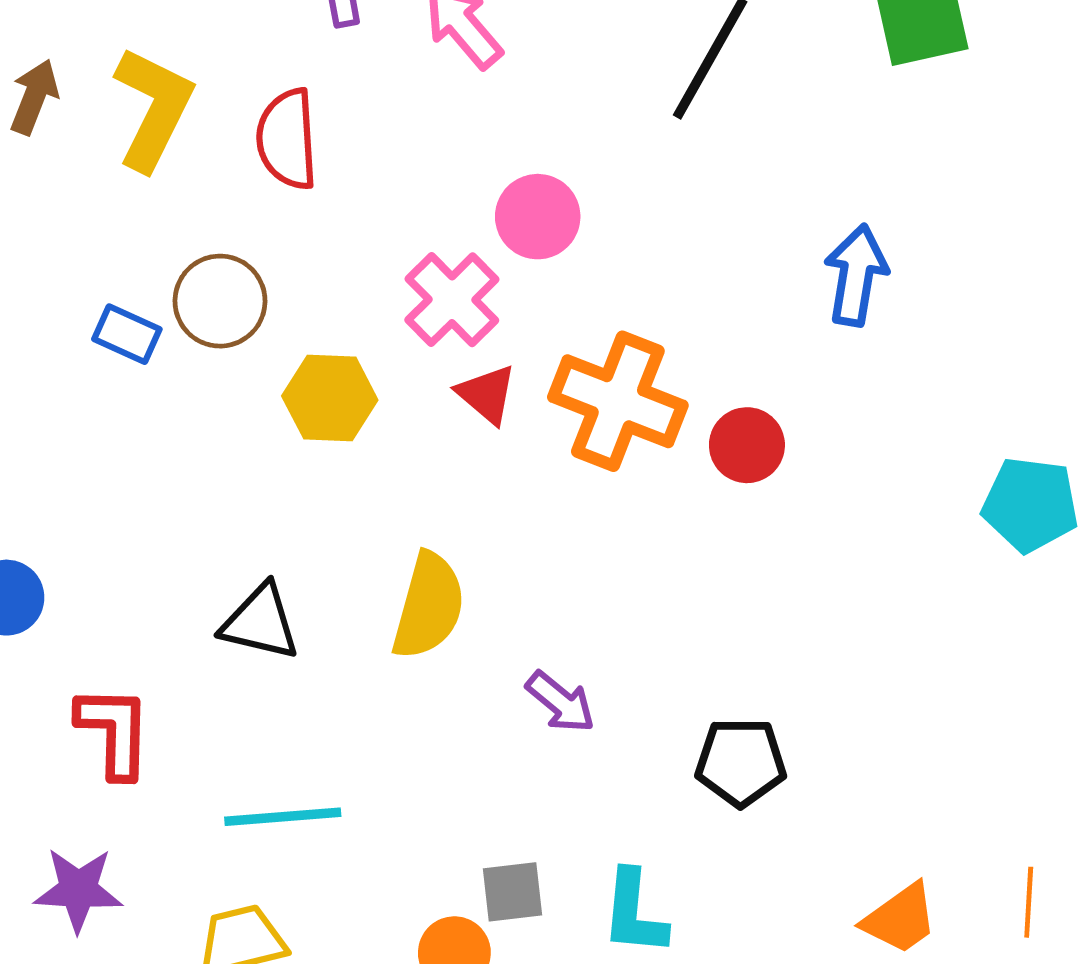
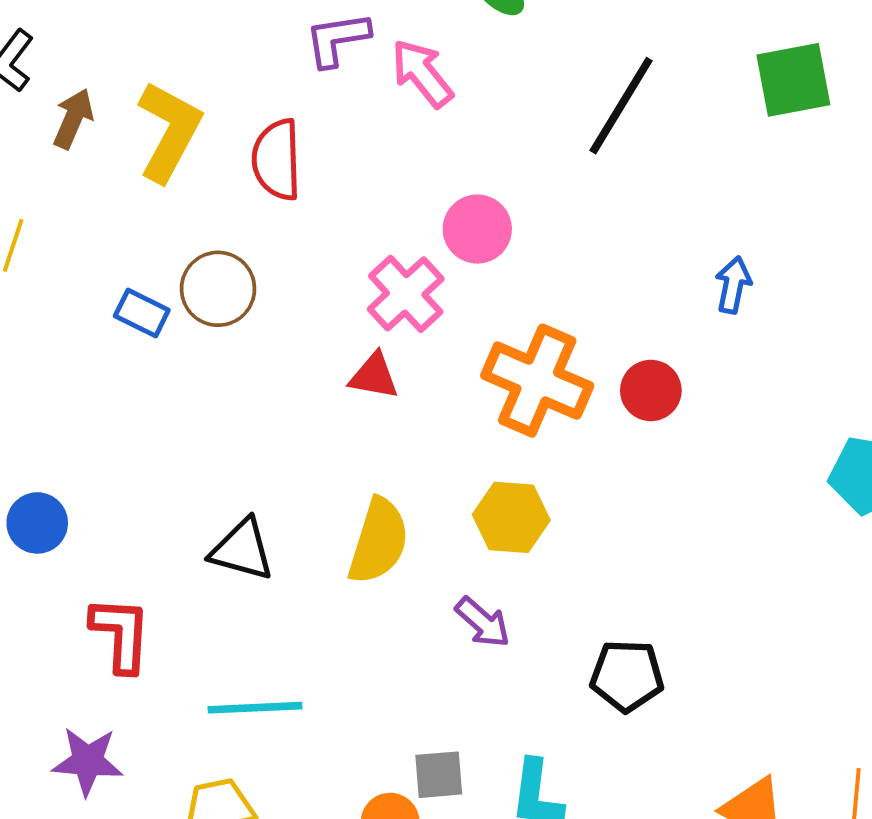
blue arrow: (856, 275) -> (733, 285), size x0.7
red triangle: (487, 394) -> (374, 376), moved, turned -32
yellow hexagon: (330, 398) -> (511, 517), moved
red circle: (747, 445) -> (651, 390), moved

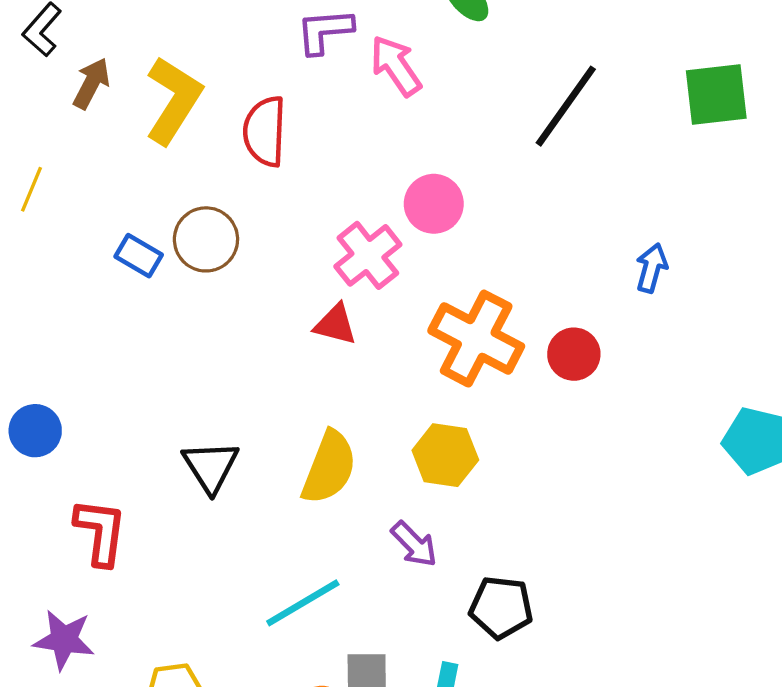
black triangle: (242, 550) -> (211, 466), turned 38
black pentagon: (627, 676) -> (501, 607), moved
cyan line: (255, 708) -> (303, 603), moved, turned -32

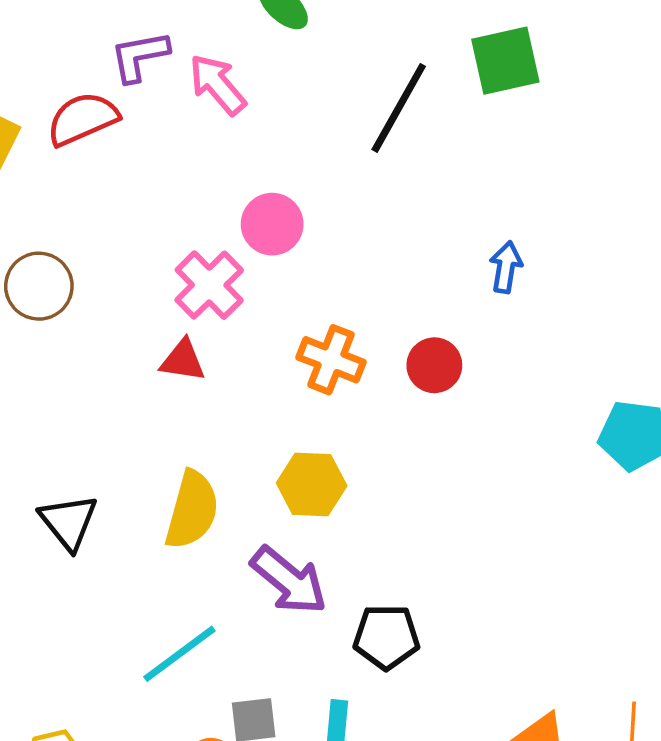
green square: (716, 95) -> (505, 61), moved
red semicircle: (265, 131) -> (83, 119), moved, turned 70
orange cross: (476, 339) -> (331, 360), size x0.7
purple arrow: (414, 544) -> (289, 580), size x1.5

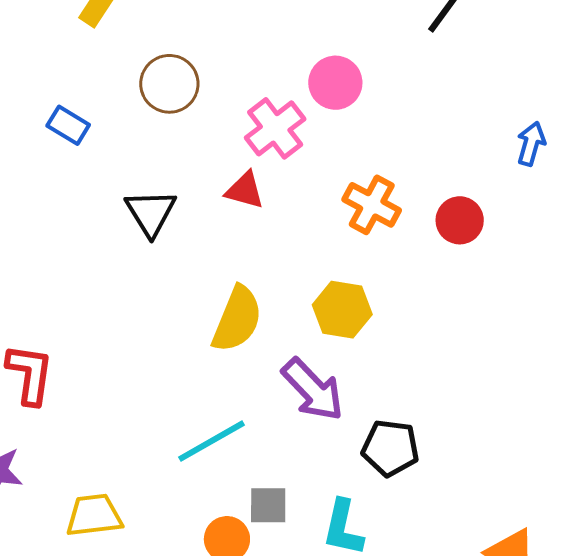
brown circle: (39, 286) -> (169, 84), moved
black triangle: (68, 522) -> (151, 213), moved

